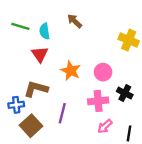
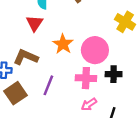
pink circle: (103, 72) -> (95, 50), size x1.5
black cross: (125, 93) -> (114, 74), turned -35

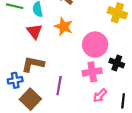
orange star: (63, 44) -> (64, 27), moved
black cross: (114, 74) -> (117, 63), turned 32

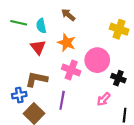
pink cross: (92, 72) -> (71, 70), moved, turned 30
pink arrow: (100, 95) -> (104, 99), moved

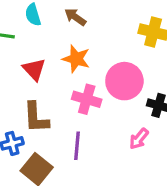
cyan semicircle: (41, 26) -> (33, 15), moved
brown L-shape: (36, 79) -> (36, 118), turned -100

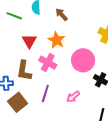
pink cross: (87, 99) -> (48, 63), moved
pink arrow: (139, 139) -> (73, 97), moved

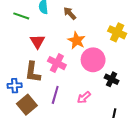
orange star: (57, 40) -> (77, 40), moved

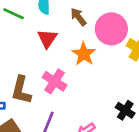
red triangle: (37, 41) -> (47, 38), moved
pink circle: (93, 60) -> (111, 29), moved

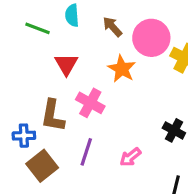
red triangle: (47, 38) -> (66, 64), moved

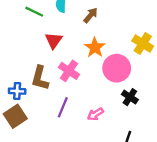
brown arrow: (112, 27) -> (91, 15), turned 77
pink circle: (151, 38) -> (117, 68), moved
brown square: (42, 166) -> (15, 116), moved

